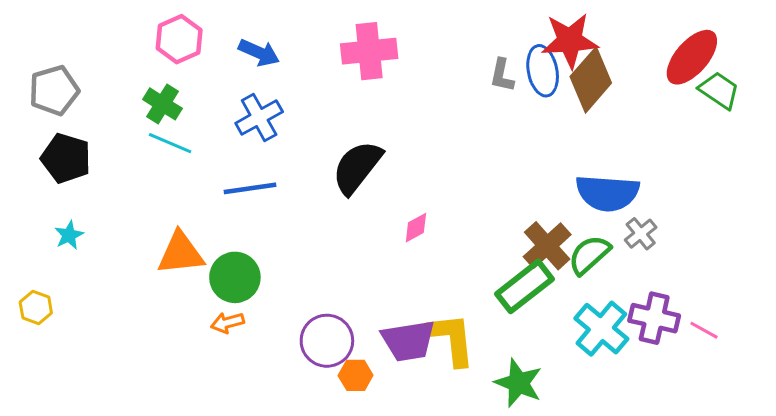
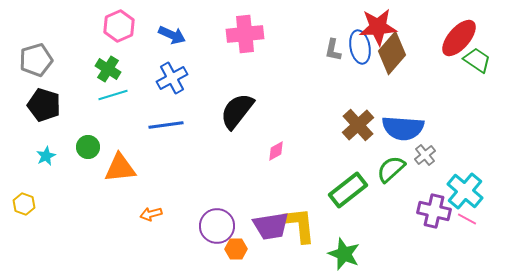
cyan line: (170, 143) -> (113, 95), turned -40
brown cross: (547, 246) -> (358, 125), moved
green circle: (235, 277) -> (88, 147), moved, size x0.7
cyan cross: (601, 329) -> (465, 191), moved

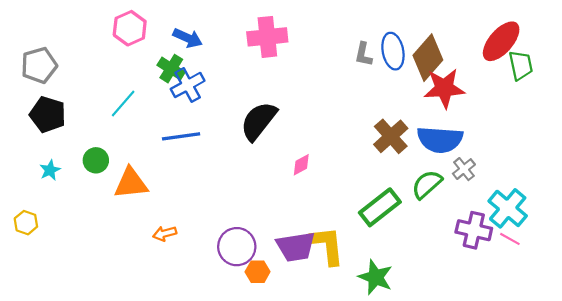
red star: (378, 27) -> (444, 88), moved
green trapezoid: (477, 60) -> (521, 65), turned 44
green cross: (108, 69) -> (171, 69), moved
cyan line: (113, 95) -> (123, 104), turned -32

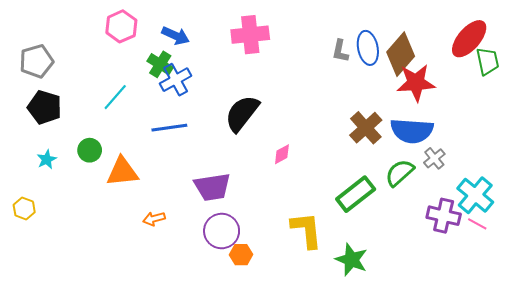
purple trapezoid: (296, 247) -> (212, 187), moved

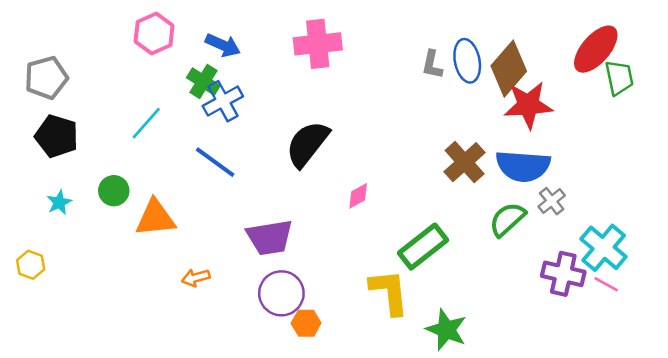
blue line: (169, 128) -> (215, 162), turned 44
green rectangle: (356, 194) -> (423, 247), moved

